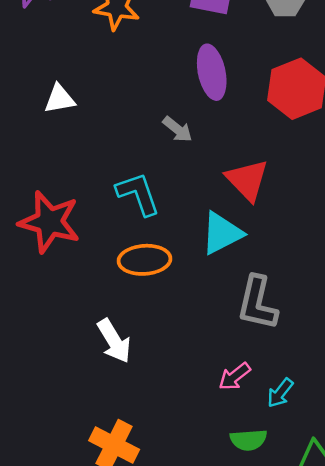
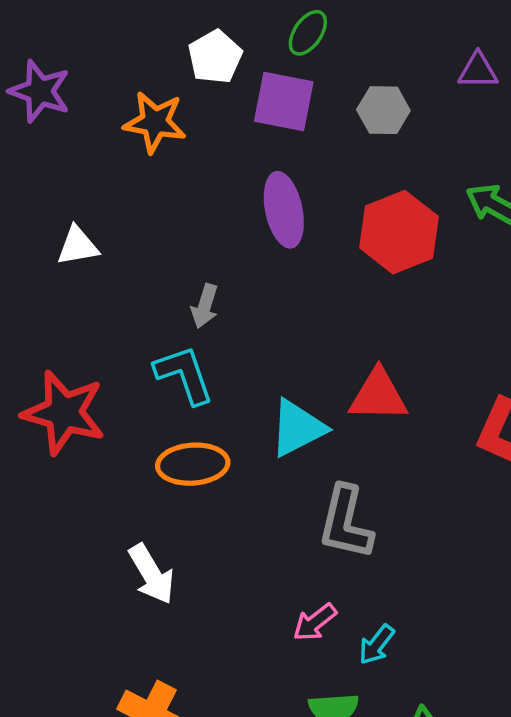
gray arrow: (177, 129) -> (205, 306), moved, turned 68
red triangle: (247, 180) -> (378, 395), moved, turned -45

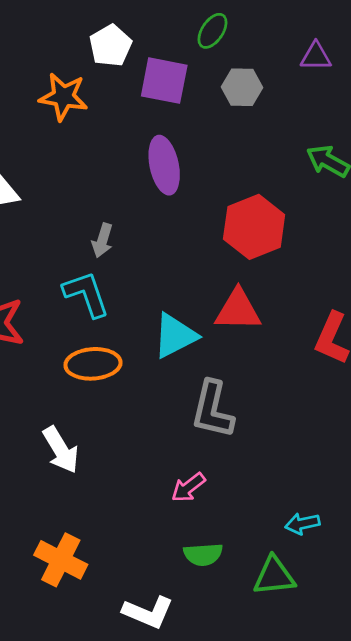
green ellipse: (308, 33) -> (212, 31), moved
red hexagon: (399, 232) -> (254, 227), moved
cyan arrow: (377, 645) -> (302, 524), moved, turned 40

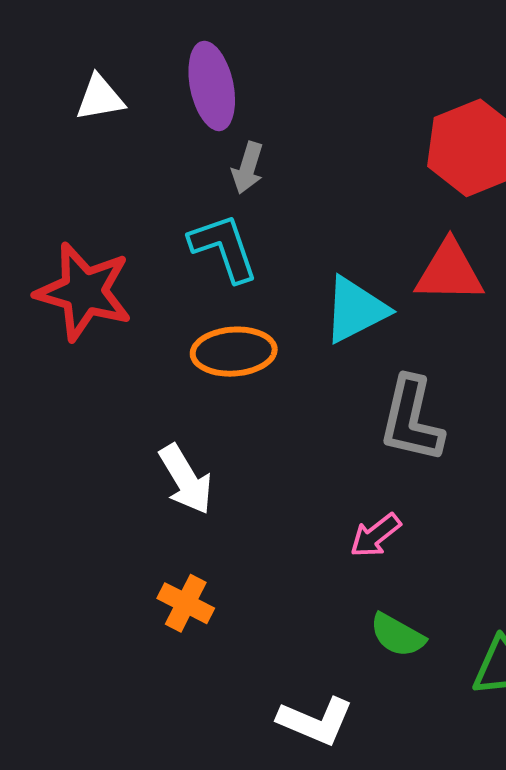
purple ellipse: (164, 165) -> (212, 86), moved
green semicircle: (203, 554) -> (397, 635), turned 33
orange cross: (61, 560) -> (186, 603), moved, size x0.7

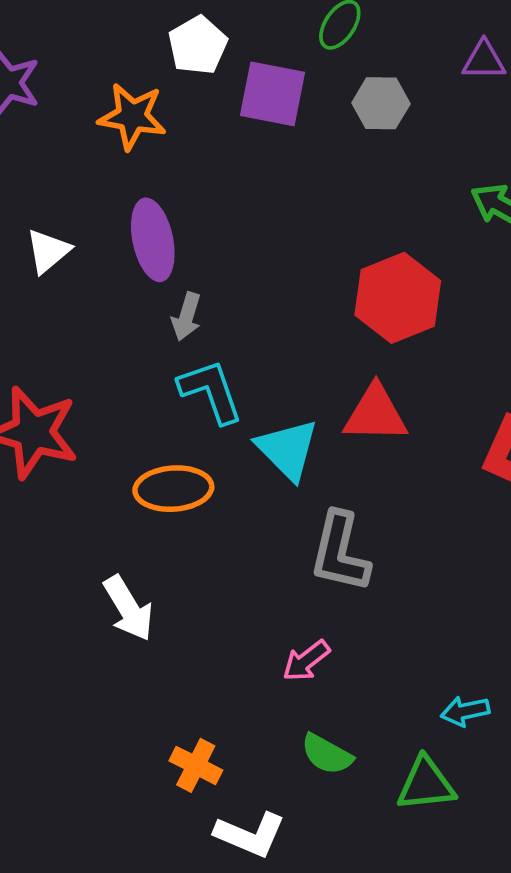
white triangle: (100, 98) -> (48, 251), turned -30
cyan L-shape: (224, 248) -> (211, 391), moved
cyan triangle: (355, 310) -> (287, 449), turned -48
orange cross: (186, 603) -> (196, 765), moved

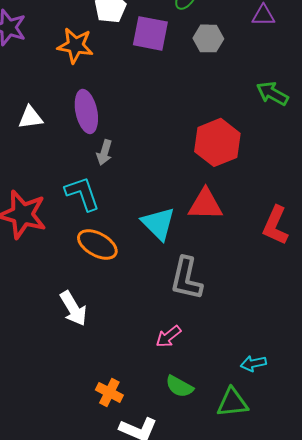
white triangle: (48, 251) -> (30, 117), turned 32
cyan L-shape: (211, 391) -> (82, 193), moved
orange ellipse: (173, 489) -> (97, 244), turned 33

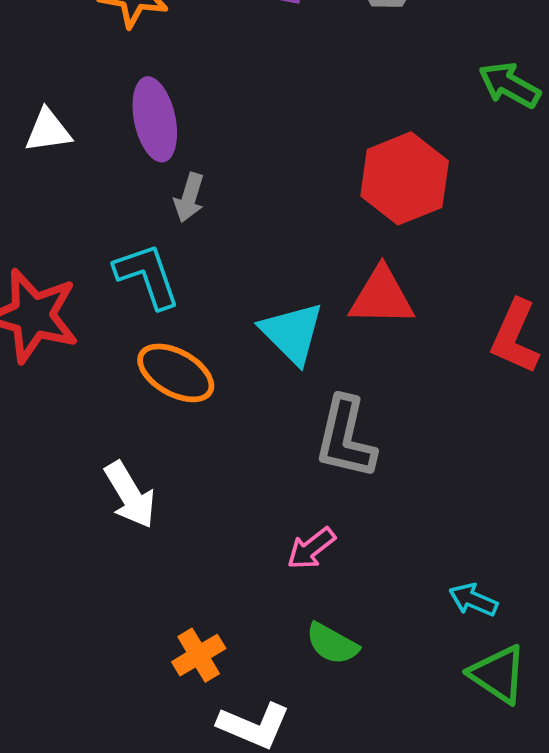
cyan arrow: (253, 363) -> (473, 600), turned 35
orange cross: (109, 392) -> (199, 655), turned 32
green triangle: (232, 402) -> (498, 674), moved, turned 40

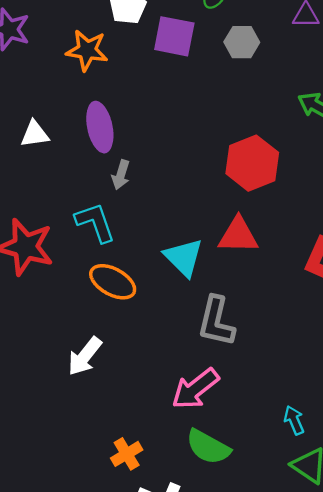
white arrow: (130, 495) -> (85, 356), turned 69
pink arrow: (311, 548) -> (195, 389), size x1.6
cyan arrow: (473, 600) -> (294, 420), turned 44
green semicircle: (332, 644) -> (208, 447), size x1.4

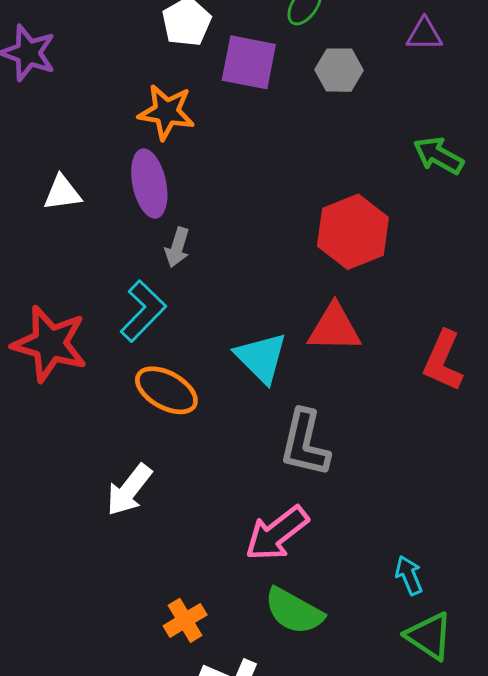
orange star: (87, 50) -> (166, 112), moved
cyan L-shape: (95, 222) -> (143, 311), turned 63

